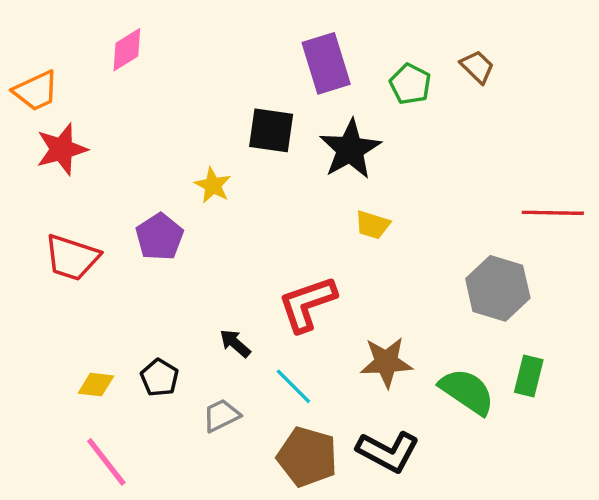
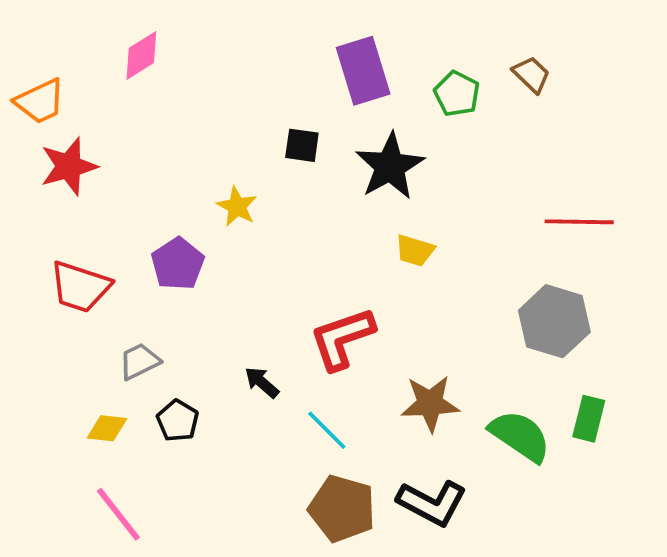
black square: (271, 130) -> (302, 145), size x0.7
red line: (553, 213) -> (579, 222), moved
gray trapezoid: (221, 415) -> (139, 361), moved

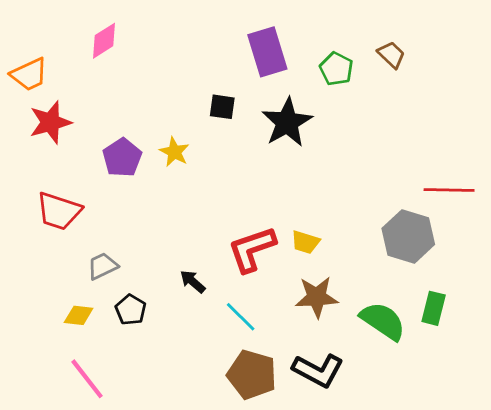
red line: (579, 222) -> (449, 190), moved
yellow trapezoid: (415, 250) -> (305, 242), moved
purple pentagon: (178, 264) -> (122, 158), moved

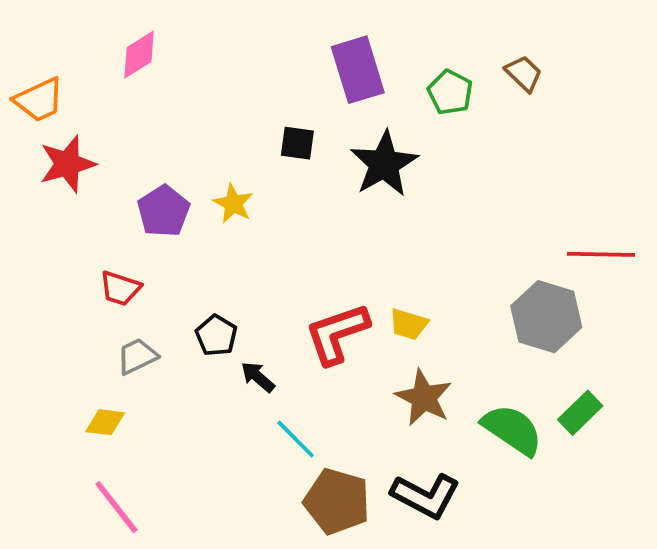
red trapezoid: (59, 211) -> (120, 288), moved, size x0.7
brown star: (317, 297) -> (424, 398), turned 30
green rectangle: (434, 308) -> (580, 413), turned 32
black pentagon: (131, 310) -> (216, 335), moved
cyan line: (241, 317) -> (296, 439), moved

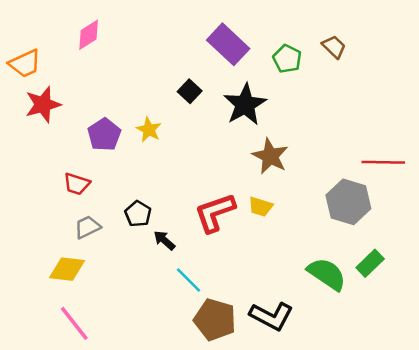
purple rectangle: (358, 70) -> (228, 44), turned -30
black square: (297, 143) -> (190, 91), turned 35
brown star: (424, 398) -> (270, 156), moved
yellow diamond: (105, 422) -> (67, 269), size x1.4

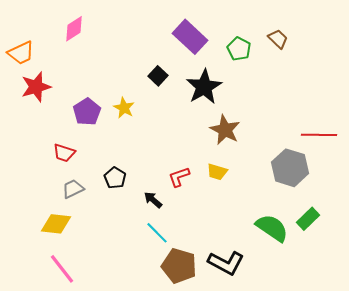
red L-shape: (215, 213) -> (179, 177), size x0.6
black arrow: (164, 240) -> (153, 200), moved

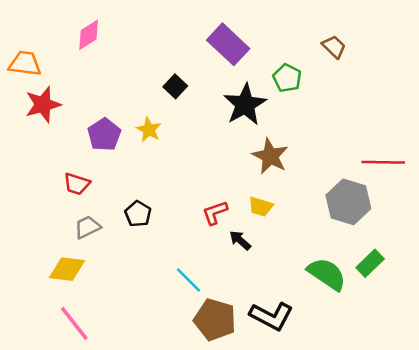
green pentagon: (239, 49) -> (287, 78), moved
orange trapezoid: (21, 53) -> (25, 64), turned -148
black square: (158, 76) -> (175, 86), moved
black arrow: (153, 200) -> (240, 240), moved

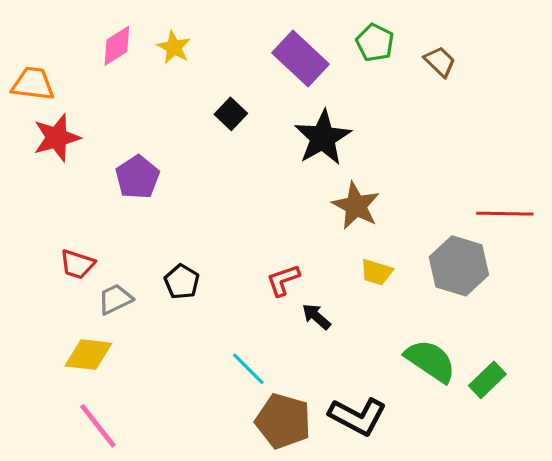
green pentagon: (287, 78) -> (375, 43), moved
yellow star: (149, 130) -> (174, 47), moved
red trapezoid: (77, 184) -> (77, 264), moved
yellow trapezoid: (261, 207) -> (377, 272), moved
green rectangle: (370, 263) -> (487, 380), moved

